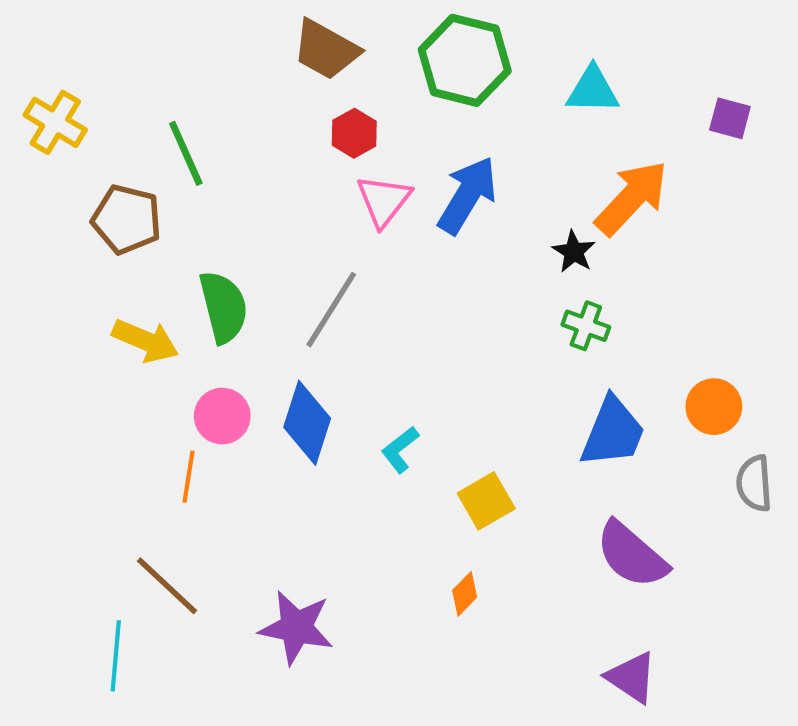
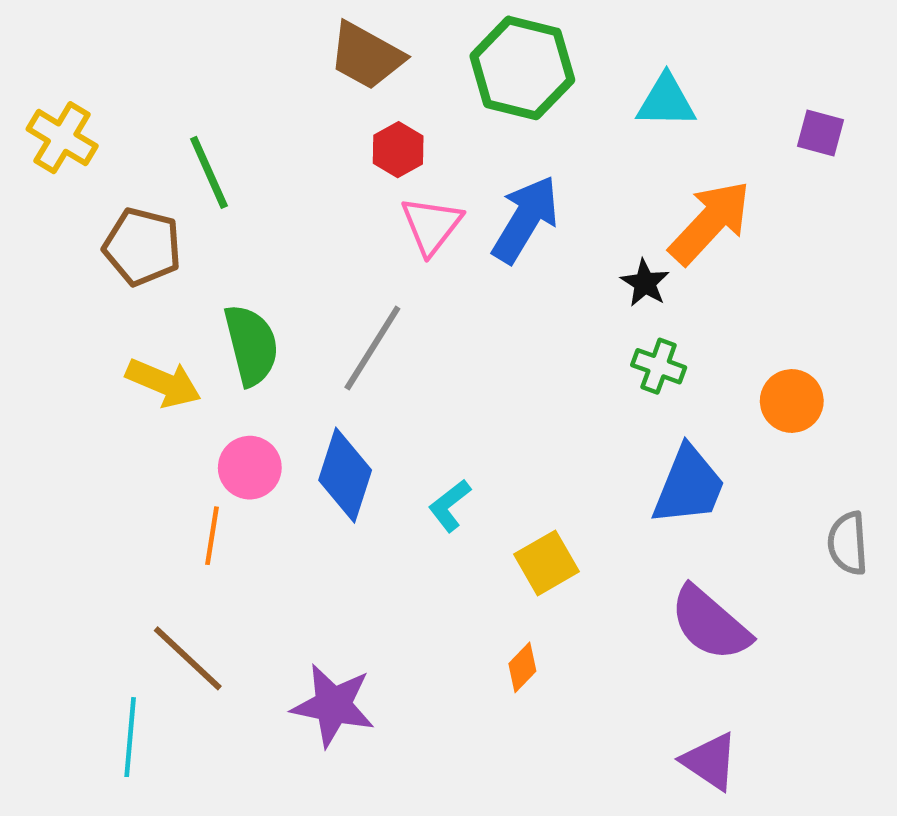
orange circle: (714, 407) -> (792, 401), moved

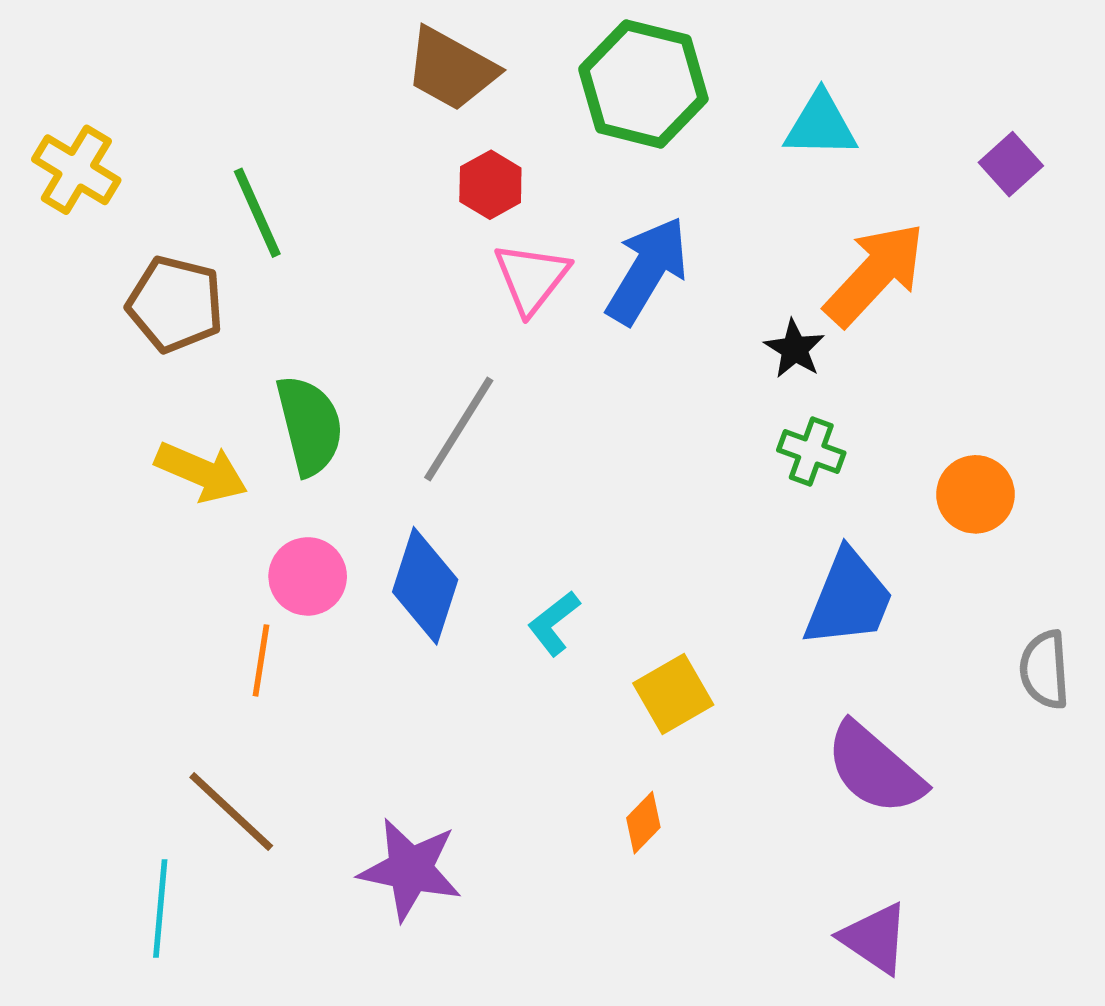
purple square: (821, 133) -> (1011, 164), turned 33

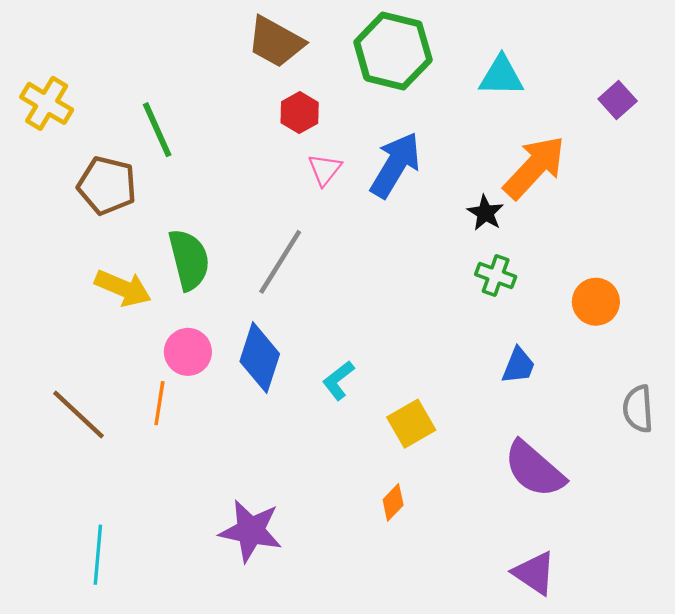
pink triangle: (531, 278) -> (325, 170), size x0.7
blue trapezoid: (849, 599) -> (518, 366), size x0.6
brown line: (231, 811) -> (79, 415), moved

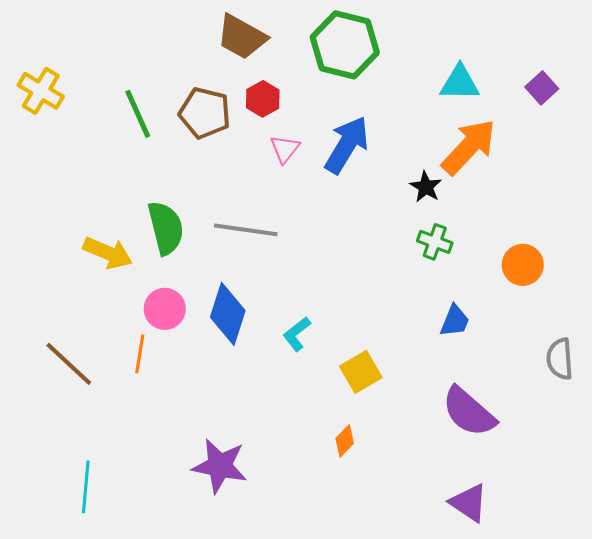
cyan triangle: (501, 76) -> (460, 83), moved
brown pentagon: (107, 185) -> (205, 113), moved
gray line: (280, 262) -> (246, 230), turned 66

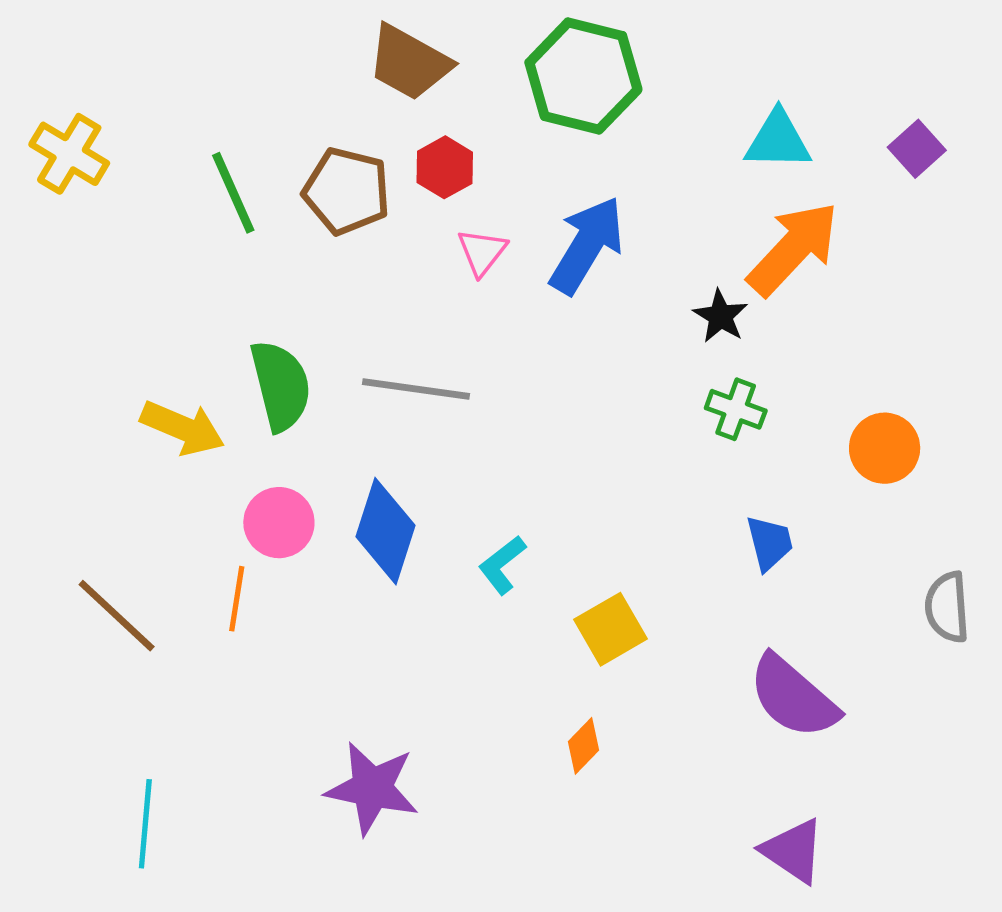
blue trapezoid: (455, 321) -> (770, 543), turned -36

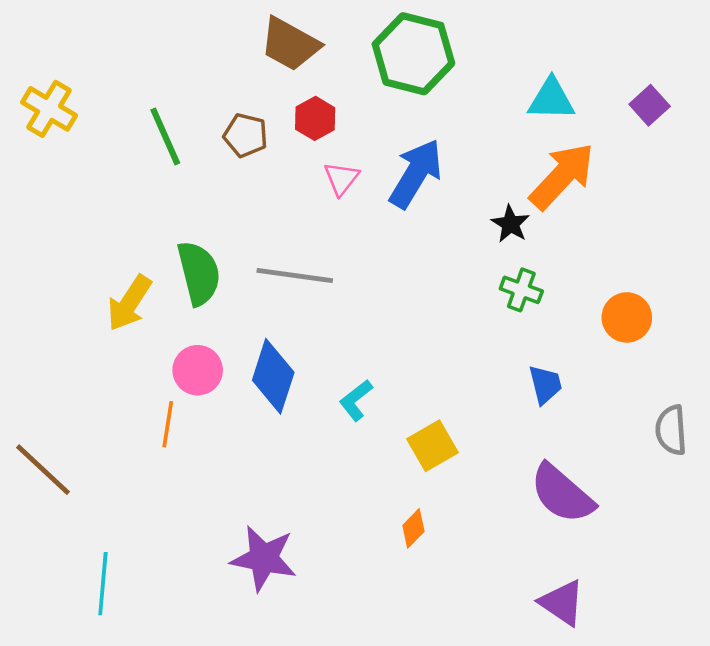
brown pentagon: (347, 191) -> (246, 135), size x0.7
yellow arrow: (183, 428) -> (129, 303), turned 100
brown line: (117, 616) -> (43, 470), moved

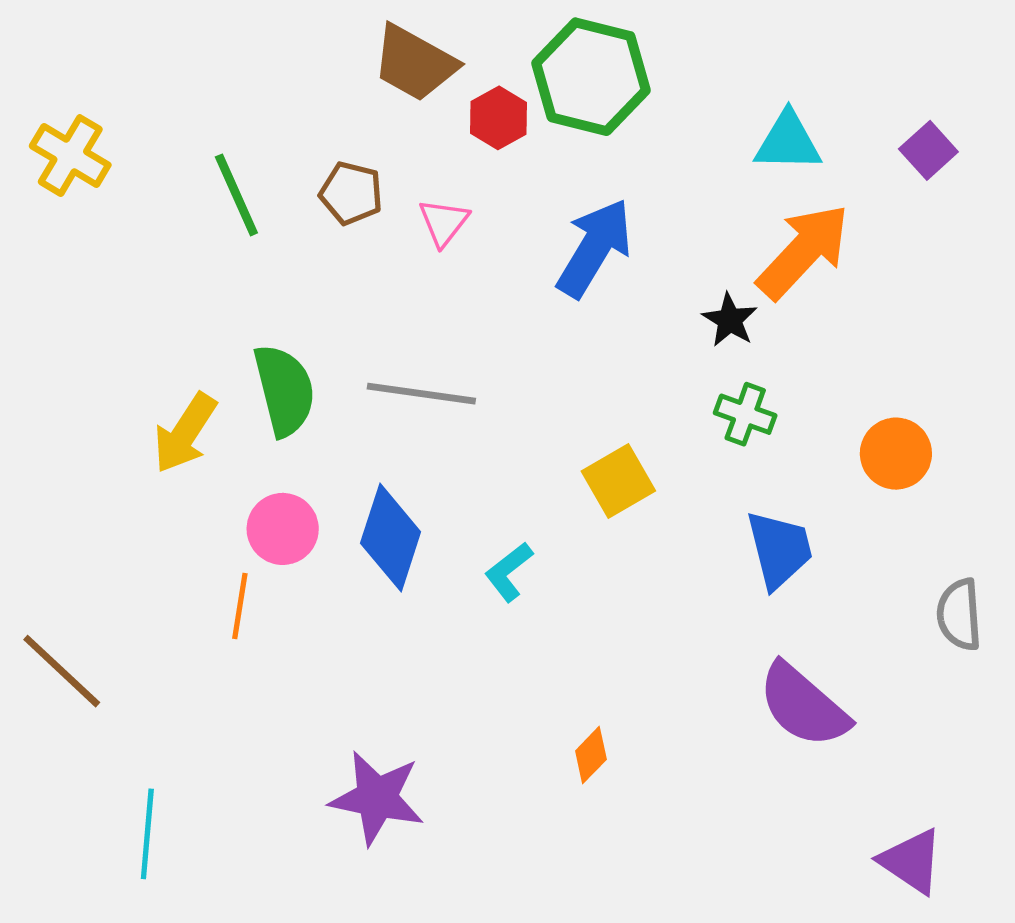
red hexagon: (315, 118) -> (498, 118), moved
pink triangle: (342, 178) -> (444, 222), moved
blue trapezoid: (545, 385) -> (779, 549), size x1.4
yellow square: (433, 446) -> (618, 481), moved
purple triangle: (562, 603) -> (911, 861), moved

